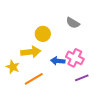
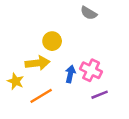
gray semicircle: (73, 23) -> (89, 13), moved
blue arrow: (58, 61) -> (70, 74), turned 96

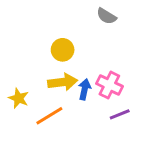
yellow arrow: (37, 63) -> (63, 82), moved

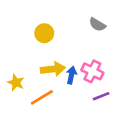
gray semicircle: (107, 16) -> (97, 25), moved
yellow circle: (63, 50) -> (44, 33), moved

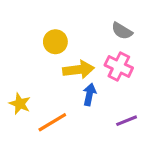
yellow arrow: (53, 69) -> (79, 70), moved
pink cross: (92, 71) -> (119, 67), moved

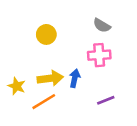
pink cross: (119, 67) -> (99, 55), turned -30
yellow arrow: (79, 70) -> (50, 78), moved

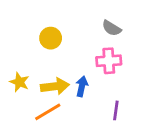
yellow star: (17, 86) -> (19, 82), moved
purple line: (106, 100) -> (116, 110), turned -60

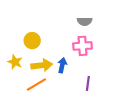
gray semicircle: (112, 28) -> (85, 21), turned -32
yellow circle: (51, 38) -> (32, 41), moved

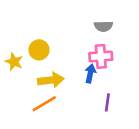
yellow star: (15, 62) -> (14, 62), moved
blue arrow: (62, 65) -> (90, 74), moved

